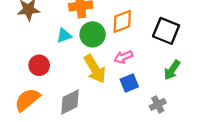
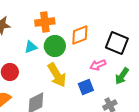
pink arrow: (123, 57) -> (98, 65), moved

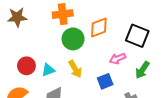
cyan triangle: (31, 47) -> (48, 70), moved
yellow arrow: (57, 75) -> (75, 69), size x0.7

